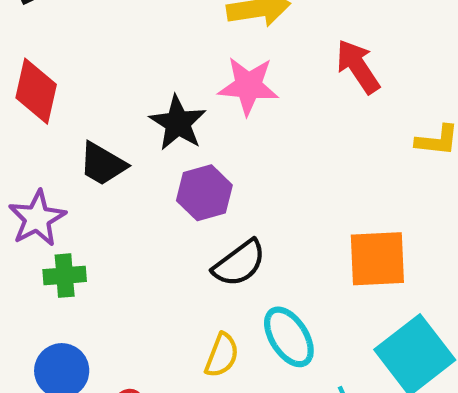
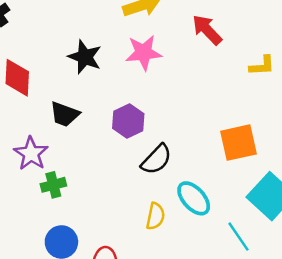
black star: (178, 123) -> (85, 57), moved

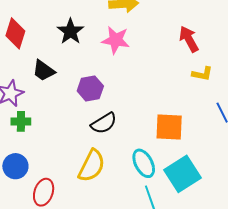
red arrow: (207, 30) -> (189, 39), moved
cyan ellipse: (194, 198) -> (144, 163), moved
yellow semicircle: (155, 216) -> (92, 166), size x1.6

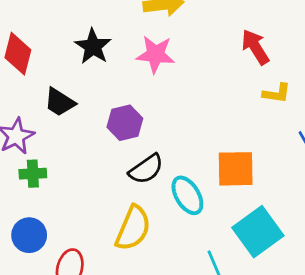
cyan ellipse: (144, 163) -> (187, 195), moved

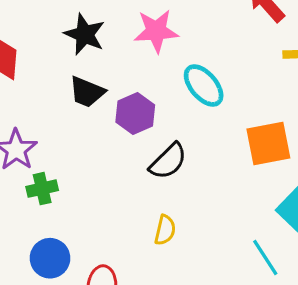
black trapezoid: (60, 102) -> (87, 92), moved
cyan ellipse: (187, 195) -> (204, 85), moved
yellow semicircle: (133, 228) -> (165, 230), size x0.6

